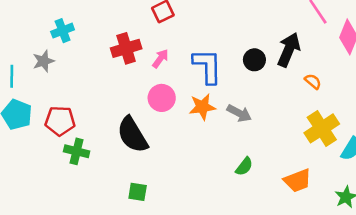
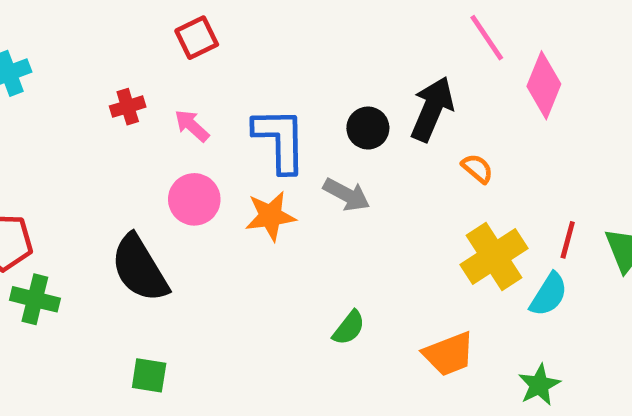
red cross: (126, 48) -> (128, 107), size x0.6
pink arrow: (160, 59) -> (192, 126), turned -84
gray arrow: (239, 113) -> (346, 195), moved

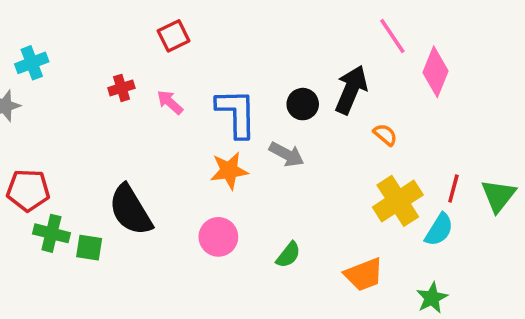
pink circle: (194, 199) -> (218, 237), moved
green square: (149, 375) -> (89, 248), moved

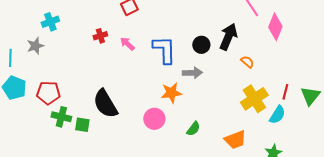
gray arrow: (287, 154) -> (192, 73), turned -30
orange star: (229, 170) -> (171, 93), moved

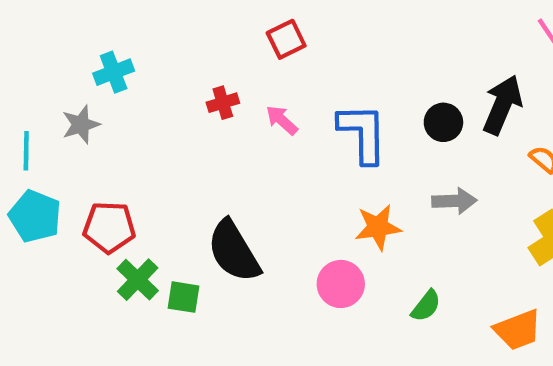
gray arrow: (192, 73) -> (454, 201), moved
green cross: (61, 117) -> (138, 280), turned 30

